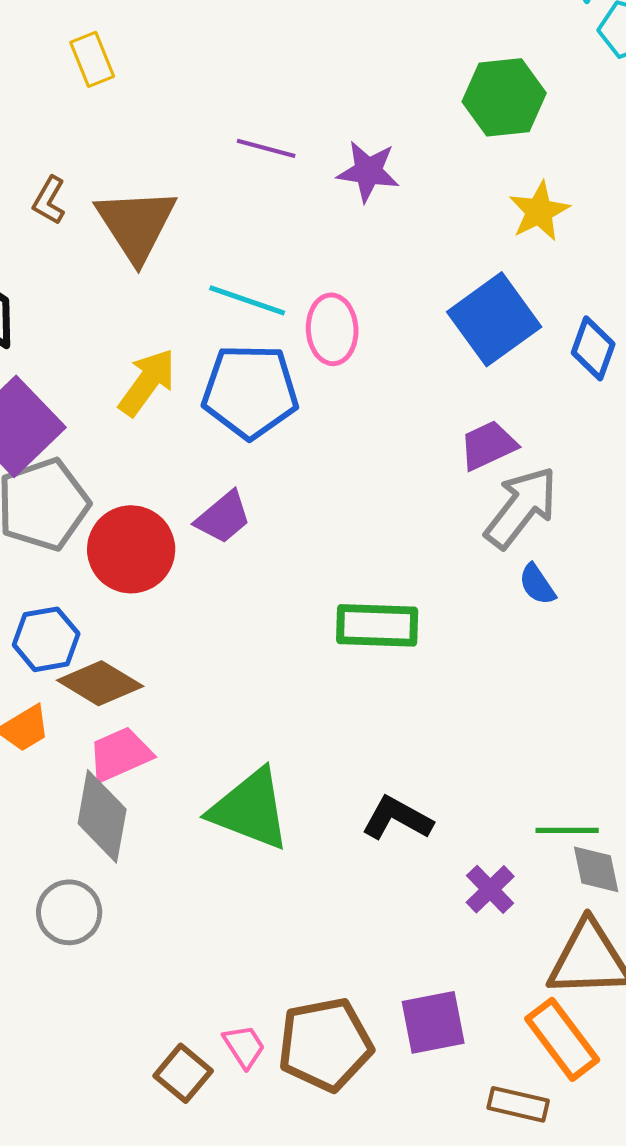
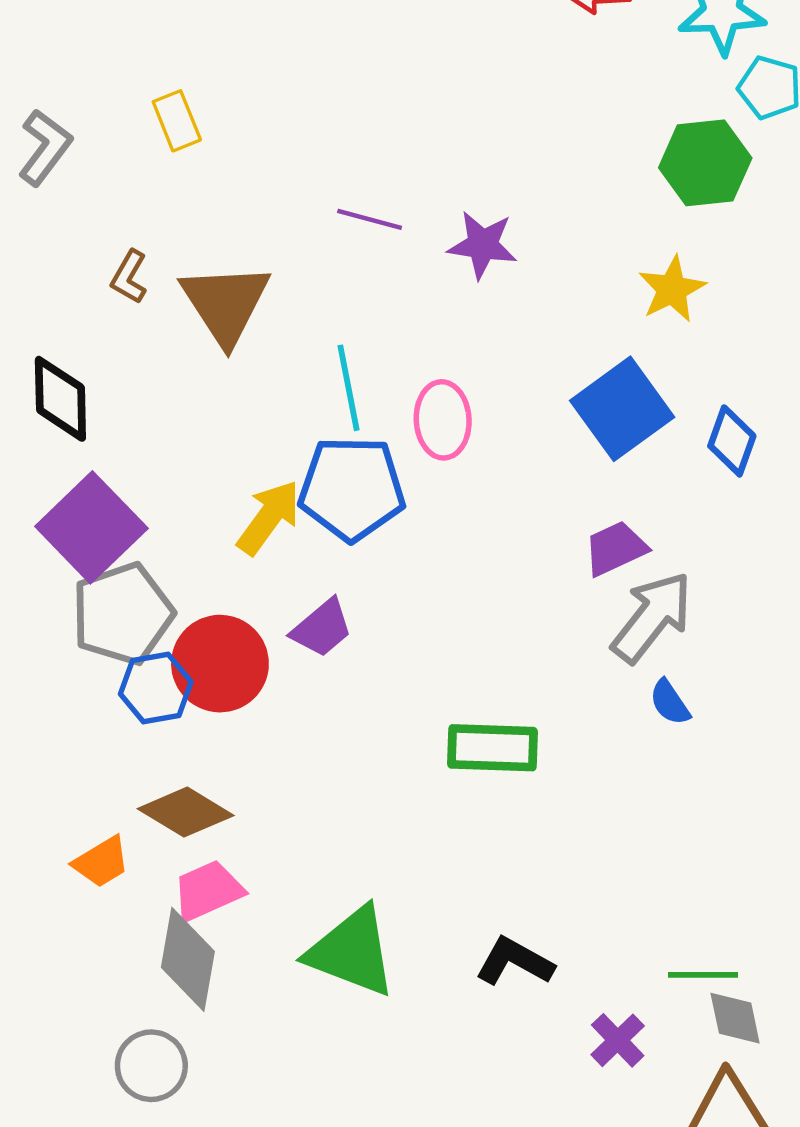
green hexagon: (504, 97) -> (705, 163), moved
cyan line: (247, 300) -> (348, 388), turned 60
yellow arrow: (147, 382) -> (269, 517), moved
blue hexagon: (46, 639) -> (156, 688), moved

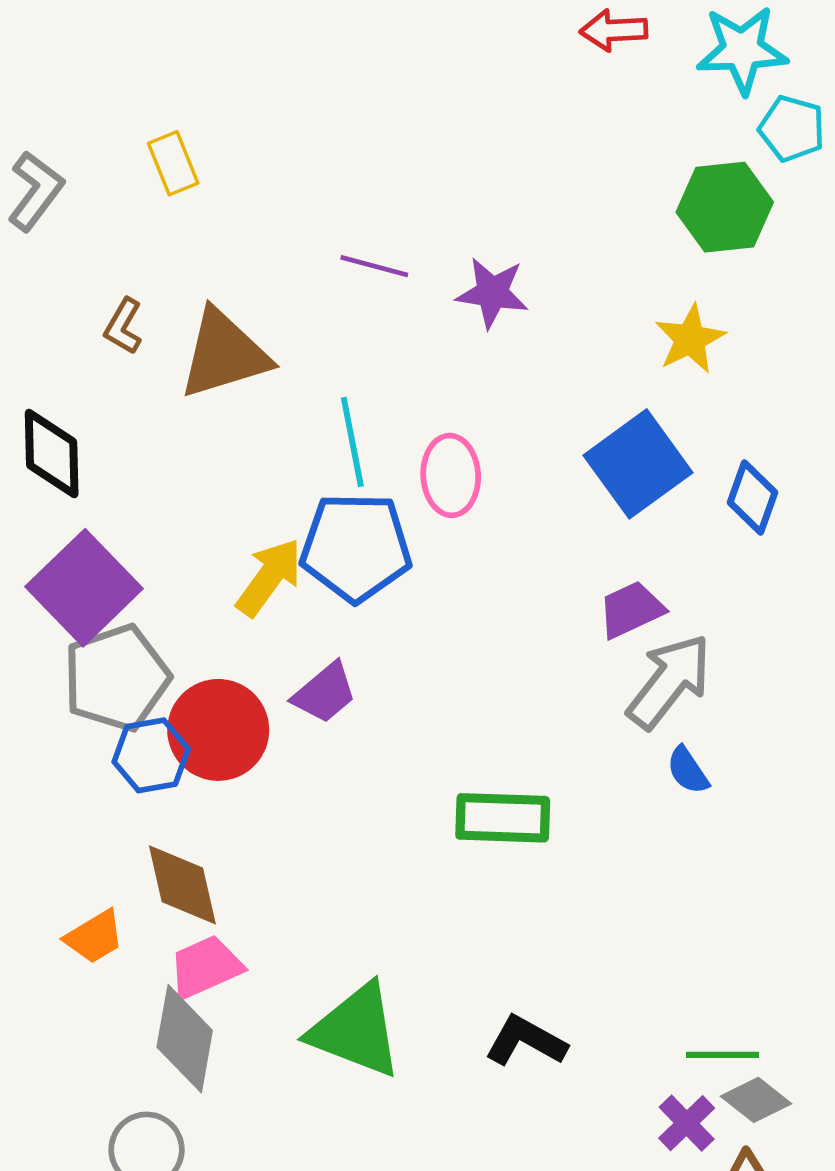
brown triangle: (226, 304) -> (224, 354), turned 46
brown diamond: (186, 812) -> (182, 885), turned 46
gray diamond: (735, 1018) -> (756, 1100), turned -40
purple cross: (618, 1040) -> (687, 1123), moved

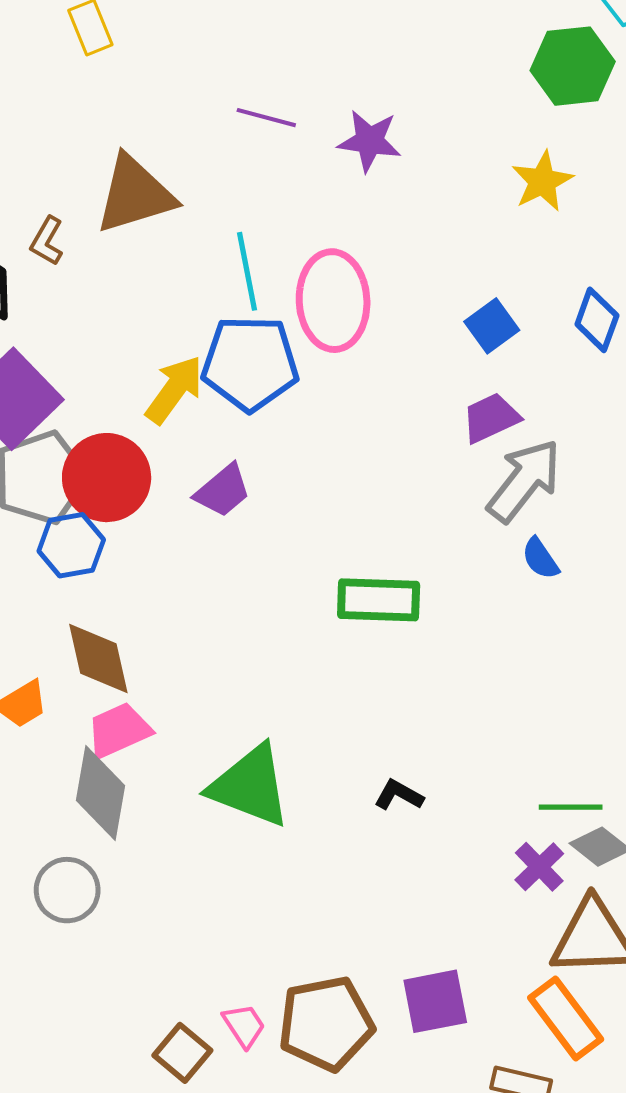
brown L-shape: (123, 326) -> (47, 241), moved
blue square: (638, 464) -> (492, 326), moved, size x0.6
pink ellipse: (451, 475) -> (333, 301), size x1.4
red circle: (218, 730) -> (107, 478), moved
black L-shape: (526, 1041) -> (399, 795), size x0.7

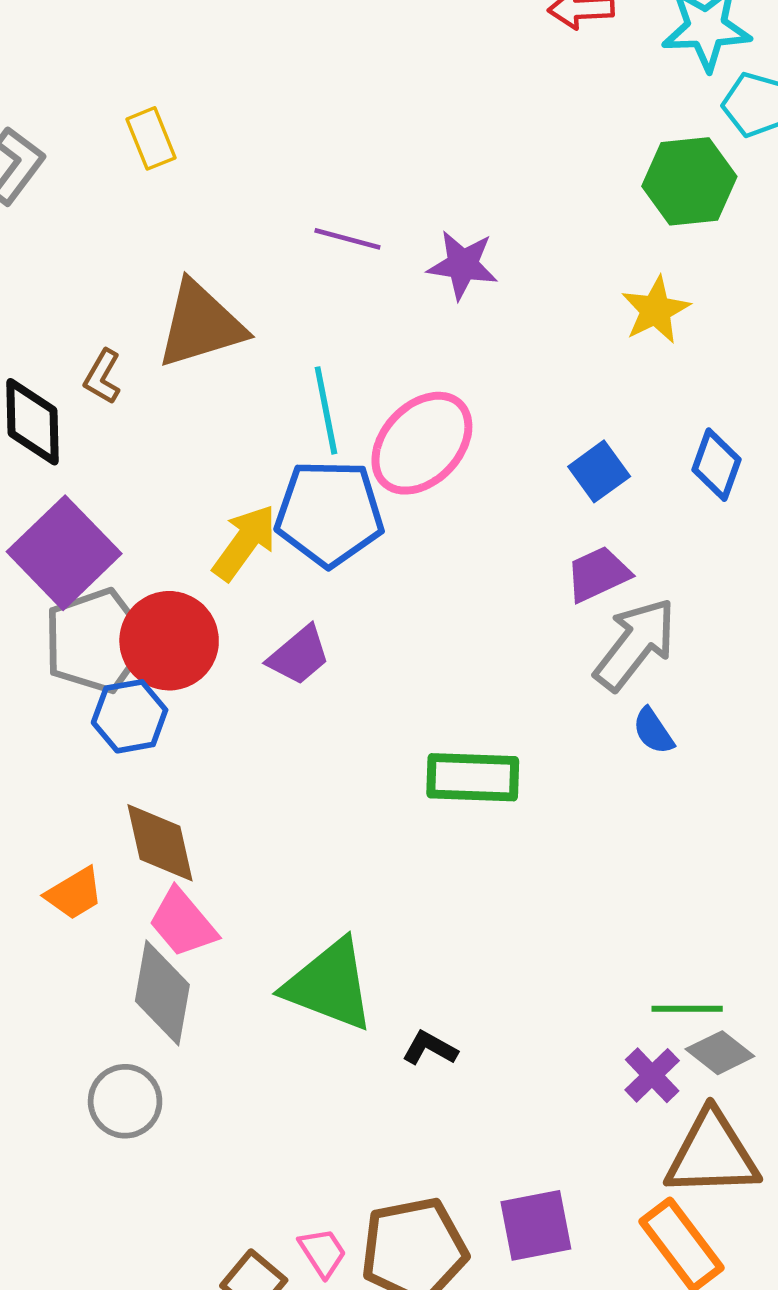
pink ellipse: (333, 301) -> (422, 443), turned 46
pink trapezoid: (119, 730) -> (183, 923), turned -106
black L-shape: (399, 795) -> (430, 1048), moved

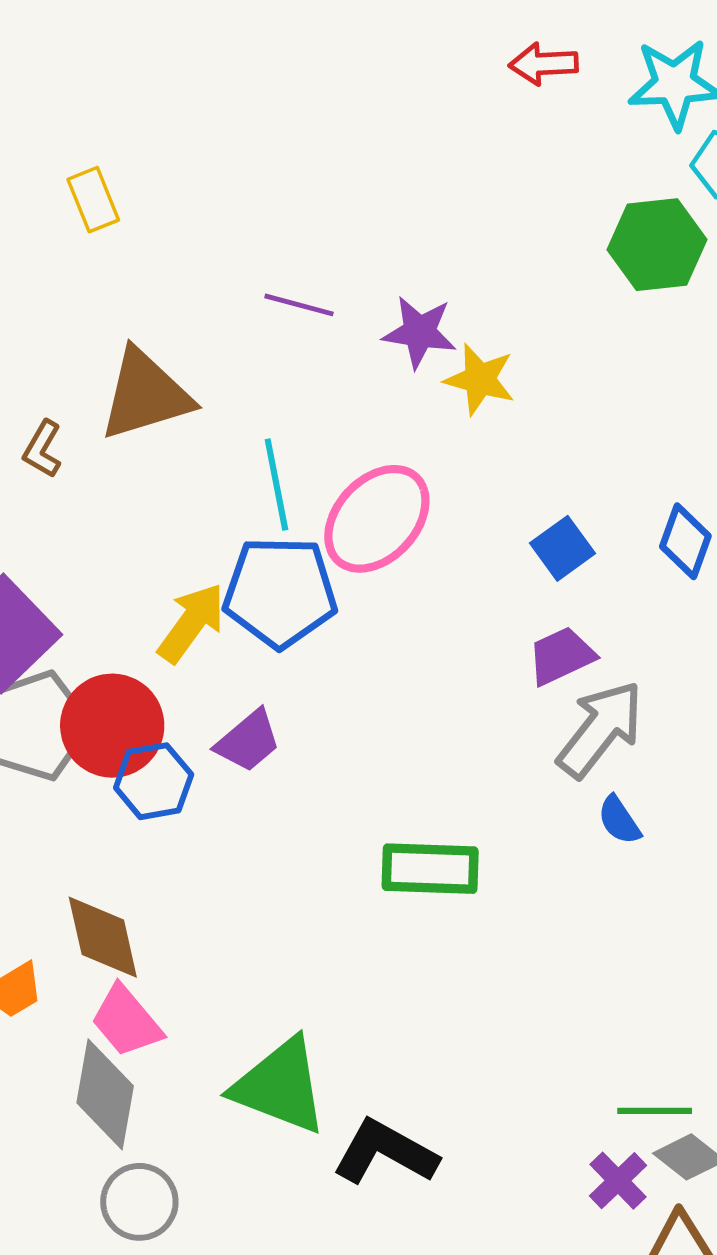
yellow star: (656, 310) -> (480, 379), moved, turned -30
blue hexagon: (130, 716) -> (154, 781), moved
black L-shape: (430, 1048) -> (385, 1152), size x1.8
gray circle: (125, 1101) -> (139, 1202), moved

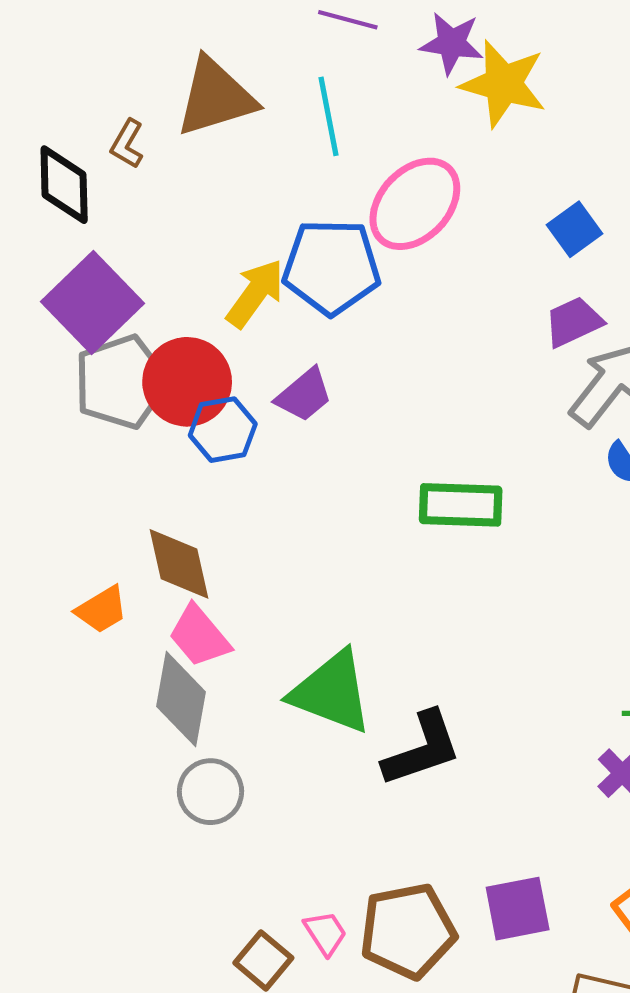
yellow star: (480, 379) -> (503, 84), size x1.4
cyan line: (276, 485) -> (328, 116), moved
black L-shape: (385, 1152) -> (422, 749), turned 132

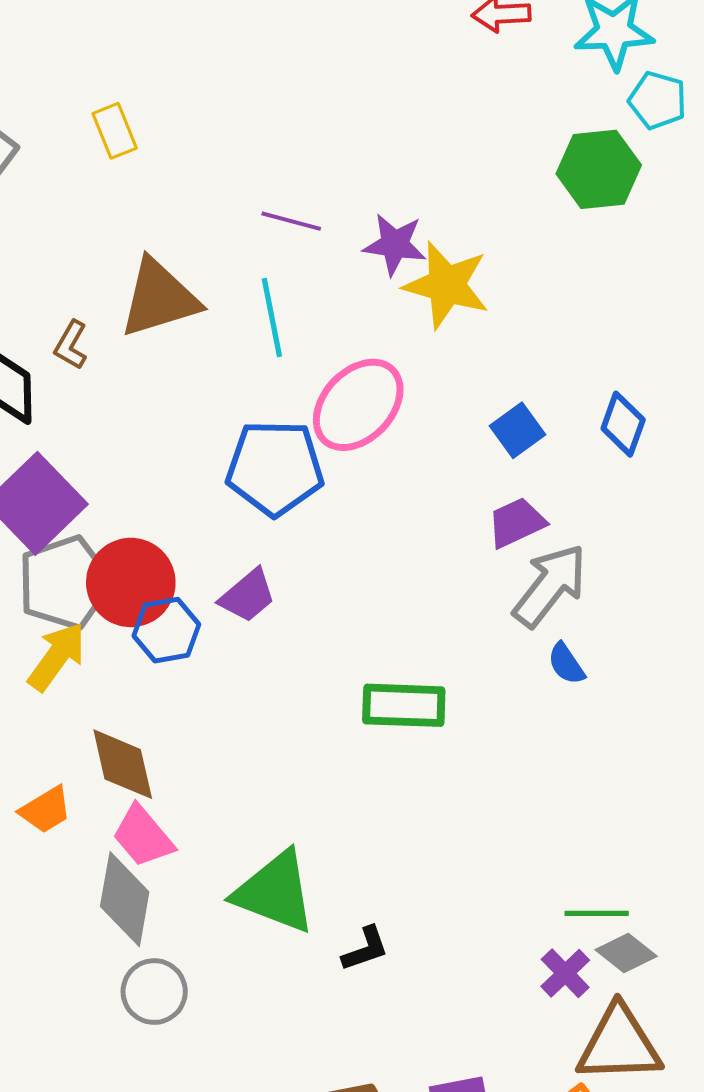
yellow arrow: (255, 293) -> (57, 657), moved
black L-shape: (422, 749) -> (365, 949), size x0.6

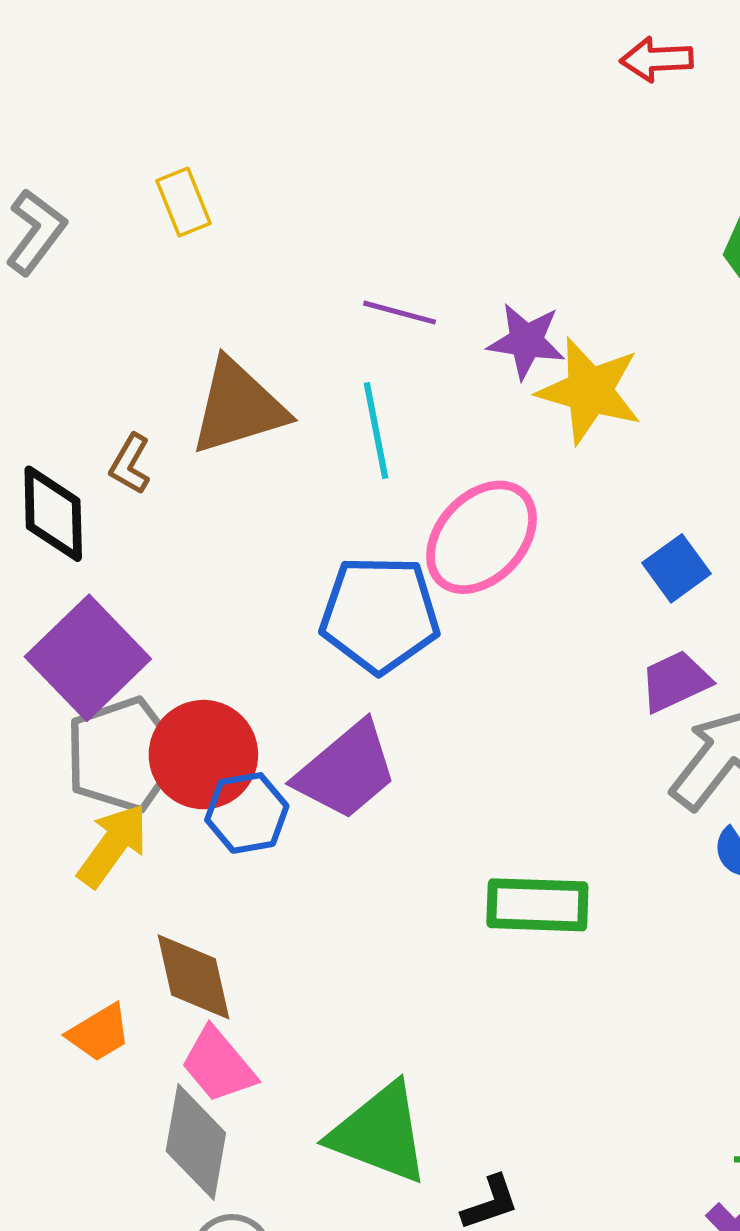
purple trapezoid: (248, 596) -> (346, 771), size x1.5

